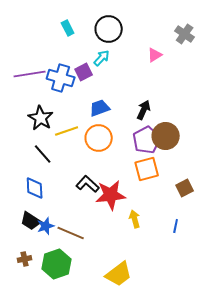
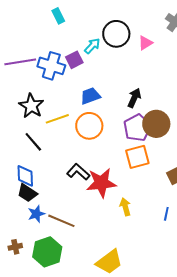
black circle: (109, 29) -> (116, 34), moved
black trapezoid: (31, 221) -> (27, 193), moved

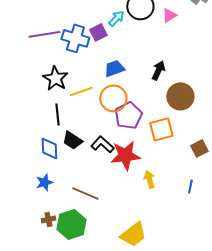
purple pentagon: (137, 128) -> (128, 115), moved
black line: (33, 142) -> (57, 114), turned 35
black trapezoid: (27, 193) -> (72, 140), moved
blue star: (36, 214) -> (44, 182), moved
brown cross: (15, 247) -> (48, 219), moved

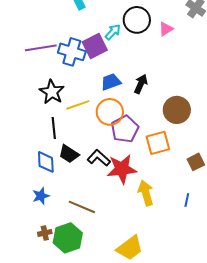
purple square: (98, 32) -> (95, 46), size x1.4
black arrow: (158, 70) -> (141, 84), moved
yellow arrow: (149, 179) -> (146, 193), size x1.4

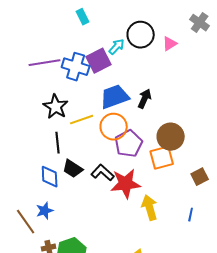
blue trapezoid: (111, 82) -> (115, 97), size x1.4
brown circle: (177, 110) -> (171, 137), moved
brown line: (82, 207) -> (26, 222), moved, turned 32

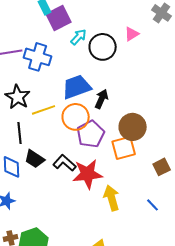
black circle: (141, 35) -> (103, 47), moved
purple square: (99, 61) -> (59, 18), moved
black arrow: (145, 99) -> (102, 99), moved
blue line: (191, 215) -> (153, 205), turned -56

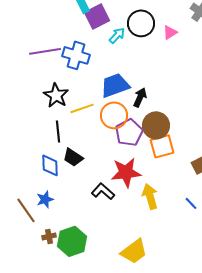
black circle: (103, 47) -> (141, 23), moved
brown circle: (133, 127) -> (156, 125), moved
black L-shape: (65, 163) -> (103, 191), moved

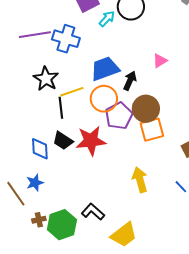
pink triangle: (170, 32) -> (160, 61), moved
black line: (58, 131) -> (61, 108), moved
red star: (126, 172) -> (91, 141), moved
black L-shape: (103, 191) -> (93, 212), moved

